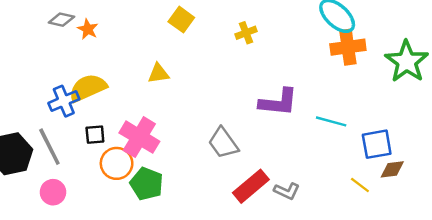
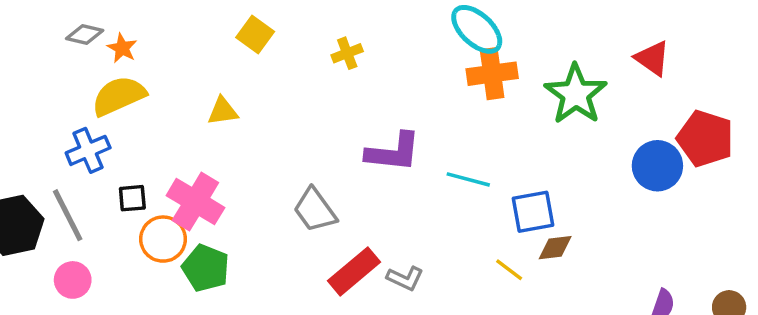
yellow semicircle: (88, 88) -> (119, 96), moved

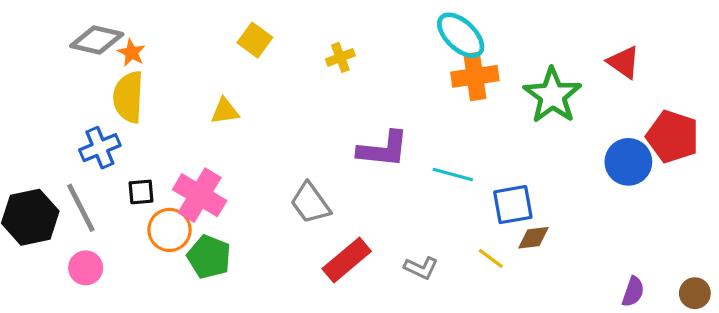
gray diamond: (85, 34) -> (97, 40), size x1.5
yellow semicircle: (119, 96) -> (128, 97), turned -63
gray L-shape: (405, 278) -> (421, 268), moved

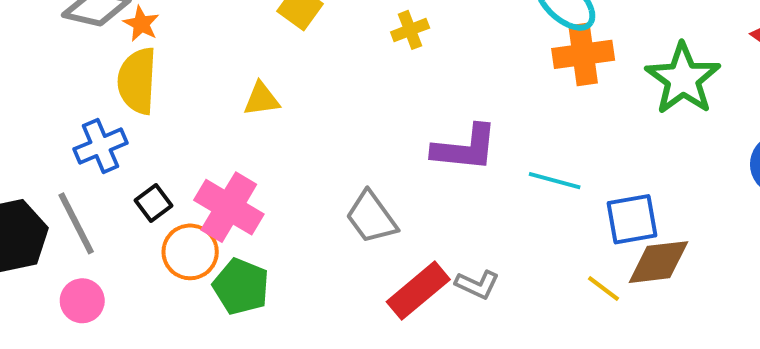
black square: (141, 192) -> (153, 203), turned -32
brown diamond: (533, 238) -> (658, 262), size x1.5
gray L-shape: (421, 268) -> (477, 284), moved

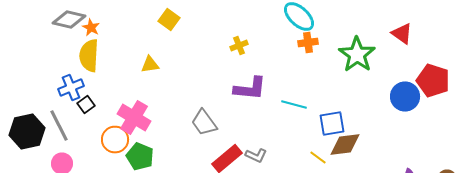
yellow cross: (410, 30) -> (239, 46), moved
orange cross: (583, 54) -> (308, 42), size x0.7
black square: (153, 203) -> (86, 104), moved

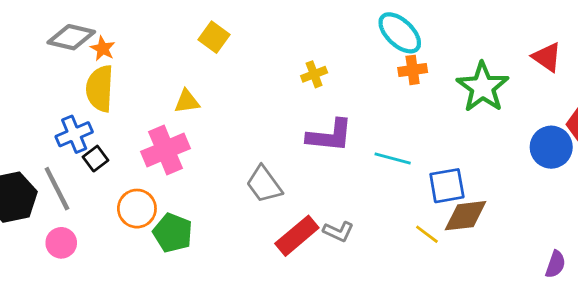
pink cross: (134, 118) -> (166, 150), moved, turned 36

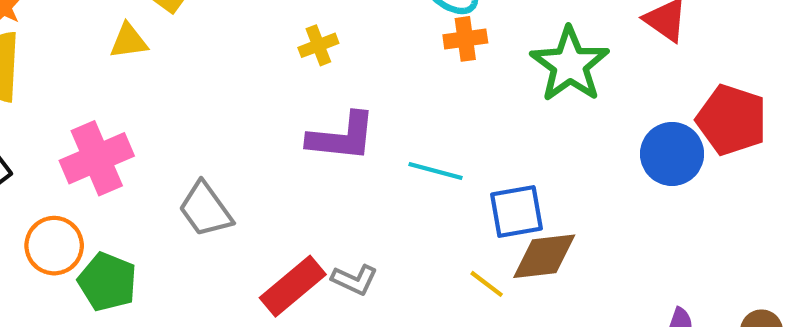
yellow triangle: (187, 101) -> (129, 41), moved
gray trapezoid: (264, 184) -> (205, 209), moved

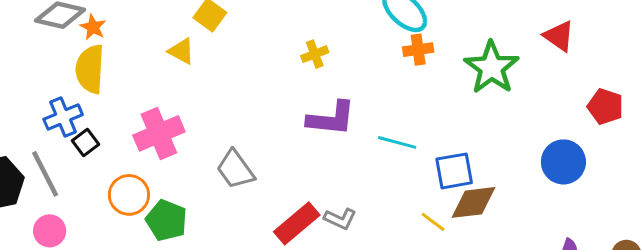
yellow triangle: (129, 41) -> (181, 51), turned 36
red pentagon: (732, 120) -> (605, 107), size x0.7
blue circle: (672, 154) -> (563, 162), moved

